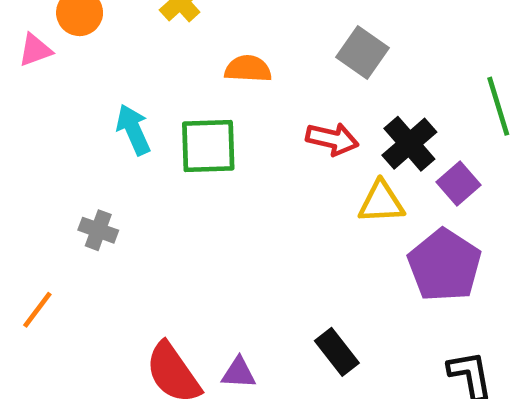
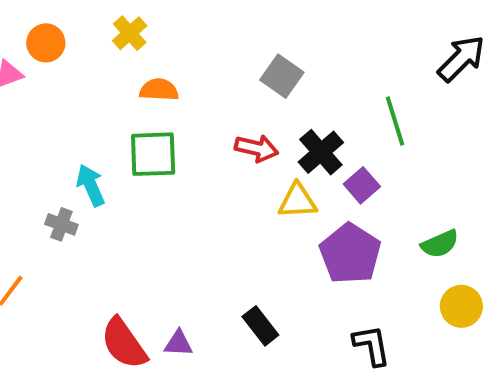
orange semicircle: (248, 69) -> (159, 90), moved
cyan arrow: (133, 130) -> (91, 185), moved

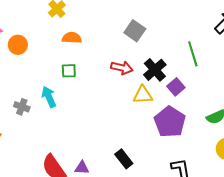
orange circle: (46, 43) -> (18, 45), moved
green square: (153, 154) -> (69, 71), size x0.6
cyan arrow: (91, 185) -> (49, 97), moved

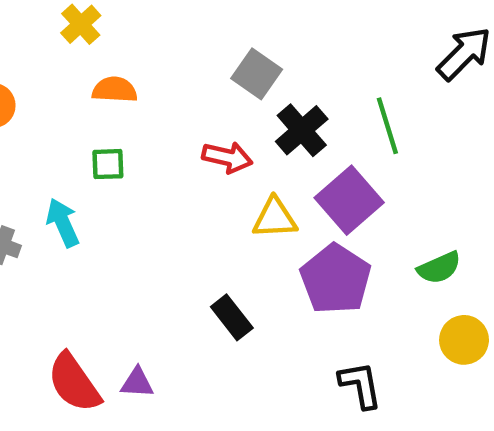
black cross: (155, 70) -> (302, 130), moved
purple square: (176, 87) -> (349, 200), size x1.6
black rectangle: (124, 159) -> (232, 317), moved

